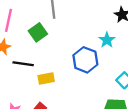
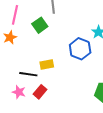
black line: (23, 64) -> (28, 74), moved

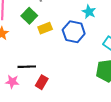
yellow rectangle: (47, 64) -> (45, 28), moved
pink star: (19, 92) -> (12, 82), moved

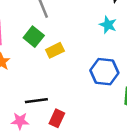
blue hexagon: (74, 32) -> (104, 72), moved

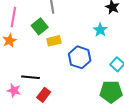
blue hexagon: (104, 72) -> (80, 57), moved

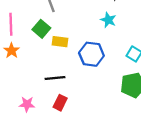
yellow rectangle: (54, 41) -> (60, 42), turned 32
black line: (30, 77) -> (55, 78), moved

